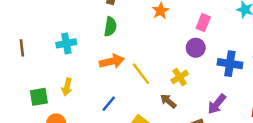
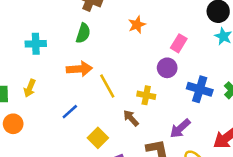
yellow cross: (180, 77) -> (146, 95), turned 35

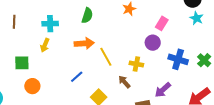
yellow arrow: (30, 88) -> (45, 45), moved

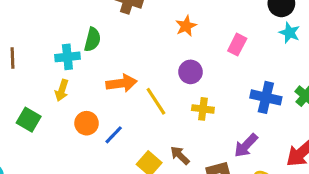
green semicircle: (87, 16) -> (92, 40), moved
purple circle: (153, 43) -> (191, 72), moved
green square: (22, 63) -> (29, 120), turned 35
brown arrow: (124, 82) -> (180, 155), moved
orange circle: (32, 86) -> (87, 123), moved

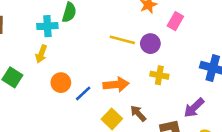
pink rectangle: (237, 45) -> (175, 21), moved
orange arrow: (121, 83) -> (116, 85), moved
yellow line: (156, 101) -> (122, 40), moved, turned -45

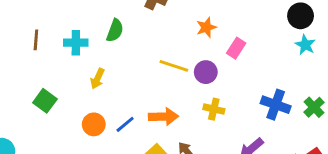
cyan cross: (47, 26) -> (76, 43), moved
yellow arrow: (41, 54) -> (97, 79), moved
orange circle: (61, 83) -> (94, 124), moved

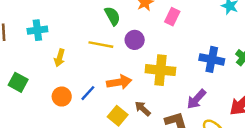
green semicircle: (115, 30) -> (112, 16), moved, turned -42
yellow line: (174, 66) -> (101, 45), moved
purple circle: (206, 72) -> (135, 40), moved
yellow cross: (214, 109) -> (160, 70), size x1.6

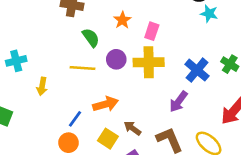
blue cross: (212, 59) -> (197, 70), turned 35
yellow cross: (160, 70) -> (149, 62), moved
orange circle: (62, 97) -> (68, 143), moved
purple arrow: (196, 99) -> (178, 102), moved

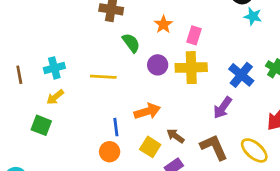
yellow line: (82, 68) -> (103, 77), moved
yellow arrow: (42, 86) -> (55, 97), moved, turned 42
blue line: (75, 119) -> (116, 127), turned -42

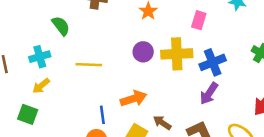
pink rectangle: (194, 35) -> (199, 20), moved
green semicircle: (131, 43) -> (61, 26), moved
blue cross: (241, 75) -> (213, 62), moved, turned 30

